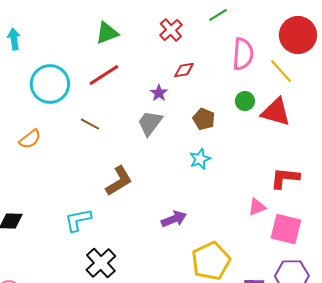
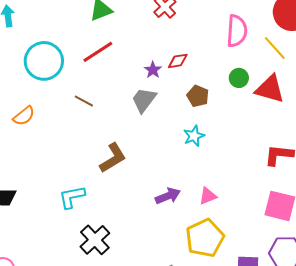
red diamond: (184, 70) -> (178, 61), moved
pink triangle: (257, 207) -> (208, 196), moved

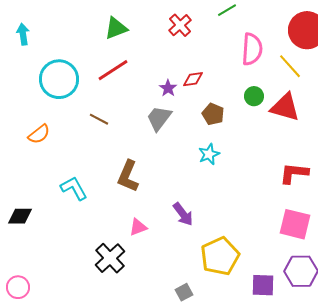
brown L-shape: (113, 158) -> (128, 176), turned 144
purple arrow: (168, 196) -> (183, 214), turned 75
pink triangle: (208, 196) -> (138, 227), moved
cyan L-shape: (72, 197) -> (74, 188), moved, turned 72

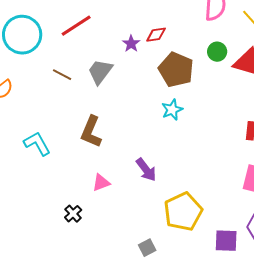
brown pentagon: (213, 114) -> (176, 70), size x1.6
gray trapezoid: (159, 118) -> (100, 72), moved
black cross: (110, 258) -> (73, 214), size x0.6

